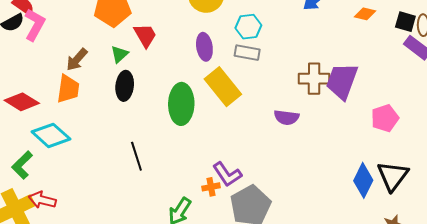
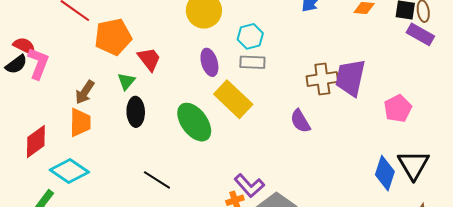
red diamond: (22, 102) -> (36, 142), turned -60
green ellipse: (181, 104) -> (194, 122), turned -30
purple semicircle: (286, 117) -> (300, 121), turned 60
black line: (136, 156) -> (157, 180), turned -32

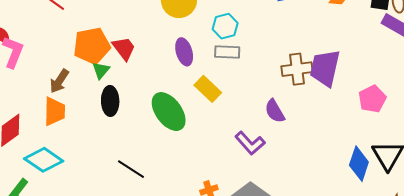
orange pentagon: (113, 37) -> (92, 46), moved
yellow rectangle: (233, 99) -> (208, 89), size x0.7
purple L-shape: (249, 186) -> (250, 143), moved

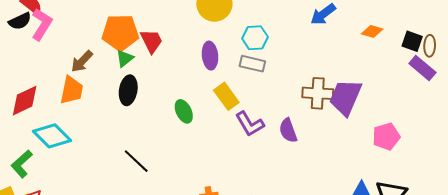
green ellipse: (169, 112) -> (184, 111), size x0.6
purple L-shape: (250, 143) -> (250, 124), moved

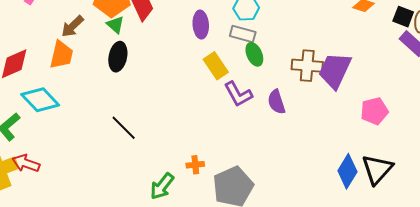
green triangle: (125, 58) -> (115, 25), turned -42
green ellipse: (184, 111) -> (254, 54), moved

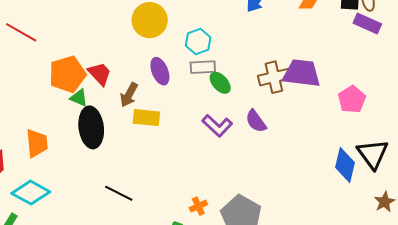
brown arrow: (72, 26) -> (129, 95), moved
black ellipse: (118, 57) -> (91, 127), size x1.4
yellow rectangle: (216, 66) -> (146, 118), moved, turned -32
purple trapezoid: (335, 71) -> (302, 73), turned 90

